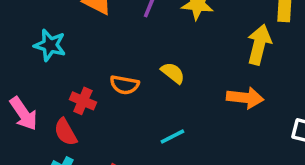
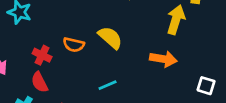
yellow semicircle: (173, 73) -> (110, 38), size x1.4
red semicircle: (66, 132) -> (39, 82), moved

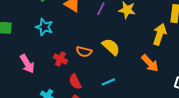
orange arrow: (163, 59) -> (150, 63), turned 36
red semicircle: (39, 82) -> (75, 82), moved

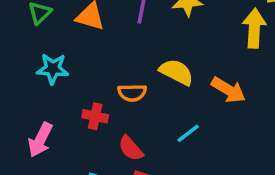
orange arrow: (150, 63) -> (228, 90), moved
pink arrow: (27, 64) -> (40, 140), turned 72

